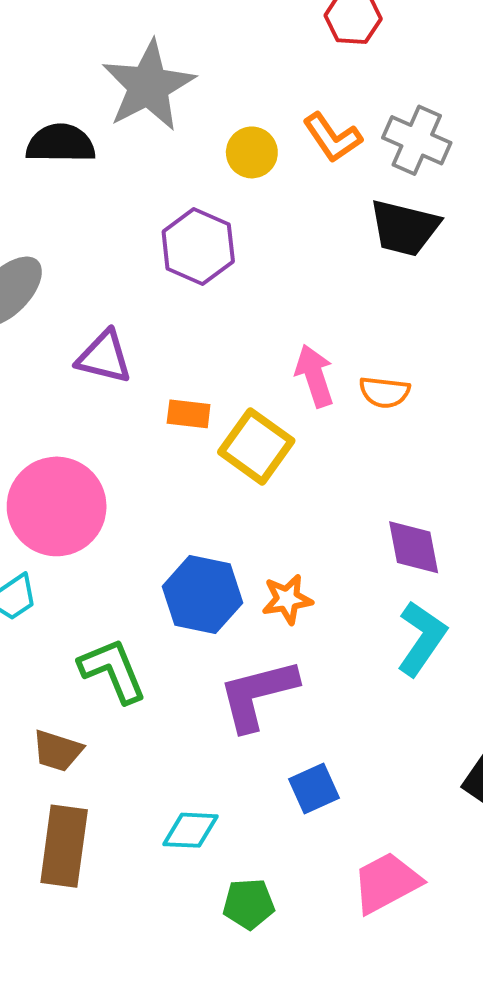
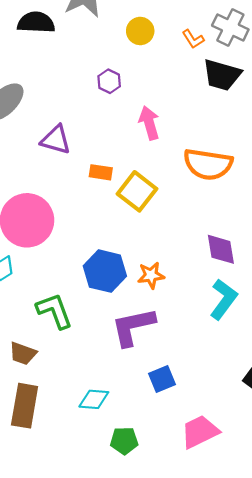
orange L-shape: (332, 138) -> (193, 39), moved, size x0.7
purple hexagon: (198, 247) -> (109, 81), size x0.6
pink arrow: (315, 376) -> (149, 123), moved
orange semicircle: (384, 392) -> (208, 164), size x1.8

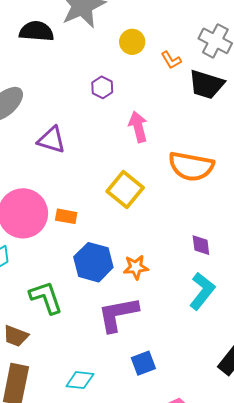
orange L-shape: (193, 39) -> (171, 60), moved
orange rectangle: (101, 172) -> (66, 216), moved
purple diamond: (221, 249) -> (201, 245), size x0.7

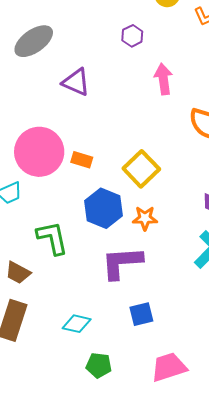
yellow square: (125, 190) -> (141, 169), moved

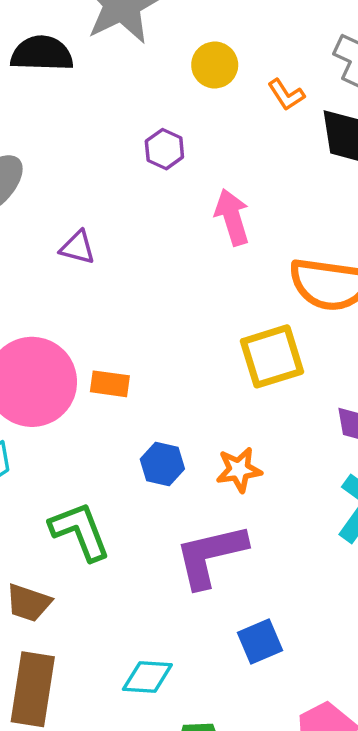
purple triangle: (76, 82) -> (78, 247), size x0.7
yellow square: (141, 169) -> (272, 356), moved, turned 36
blue hexagon: (103, 208) -> (162, 464), size x0.6

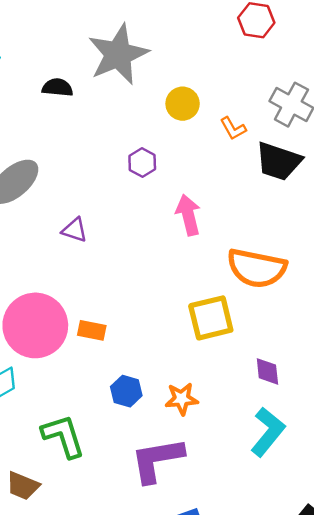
black semicircle: (42, 54) -> (57, 87), size x0.7

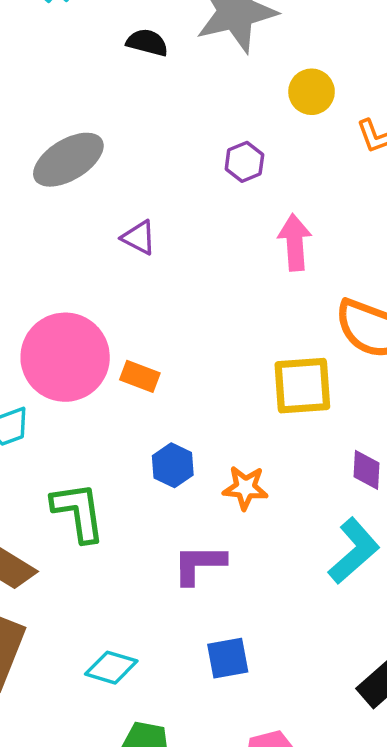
purple L-shape: (157, 460) -> (199, 564), size x0.7

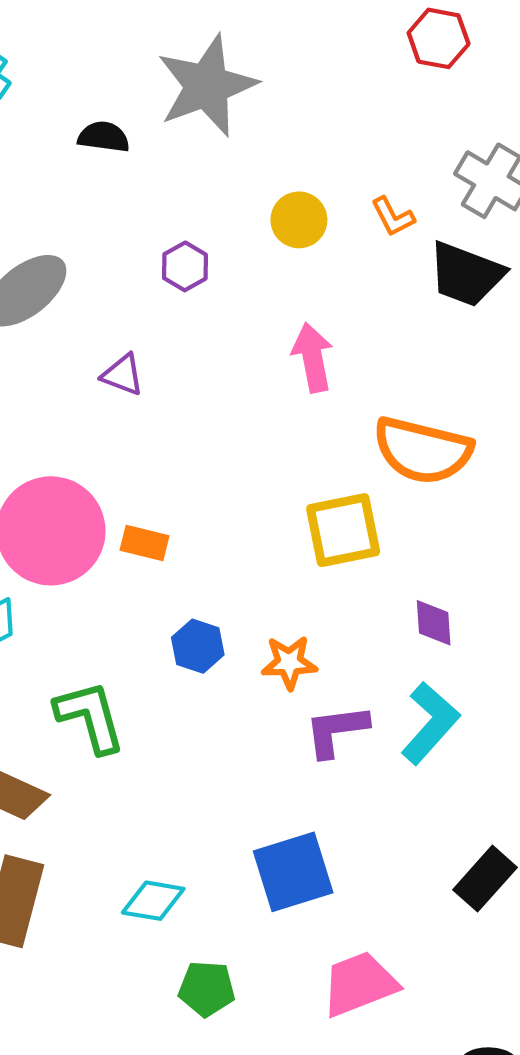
yellow circle: (312, 92) -> (299, 220), moved
purple hexagon: (244, 162) -> (185, 266), moved
purple L-shape: (199, 564) -> (336, 731), moved
blue square: (228, 658) -> (293, 872), size x1.5

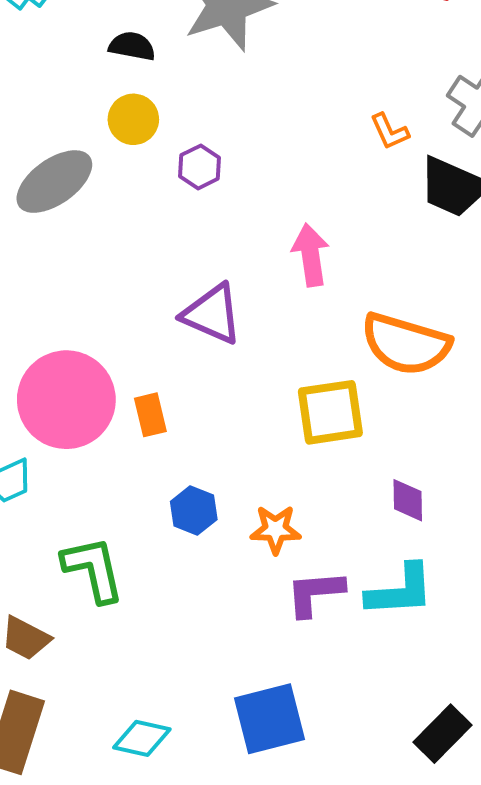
yellow circle: (299, 220) -> (133, 119), moved
purple triangle: (123, 375) -> (212, 314), moved, size x1.6
orange rectangle: (145, 543) -> (150, 415), turned 60
cyan L-shape: (430, 723) -> (400, 591), turned 42

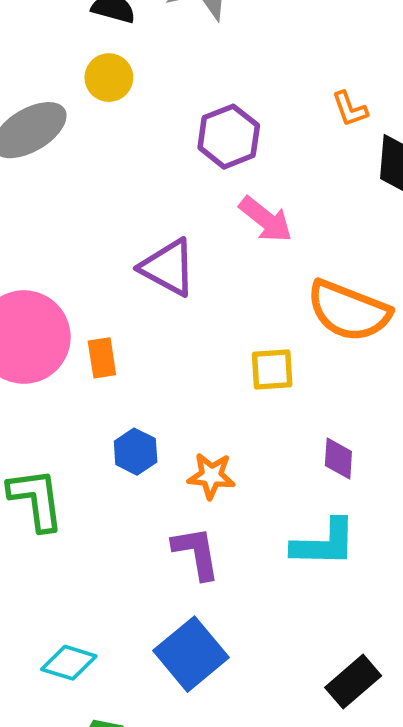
purple hexagon: (200, 167) -> (229, 137), moved, size x1.5
pink arrow: (311, 255) -> (266, 219), turned 132
yellow square: (330, 412) -> (272, 369), size x0.7
purple L-shape: (315, 593) -> (196, 553), moved, turned 80
blue square: (270, 719) -> (191, 654), turned -30

